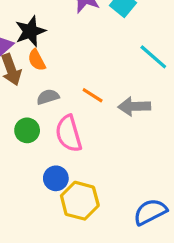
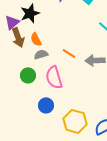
orange semicircle: (37, 60) -> (36, 39), moved
yellow hexagon: (80, 201) -> (75, 121), moved

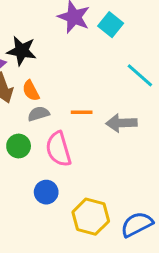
black star: (30, 13) -> (22, 51), turned 30
orange line: (69, 53) -> (82, 112), turned -32

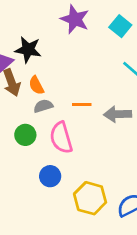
cyan square: (111, 25) -> (120, 26), moved

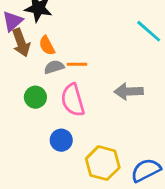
orange line: (82, 105) -> (77, 64), moved
gray arrow: (118, 114) -> (129, 91), moved

